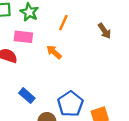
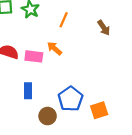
pink rectangle: (23, 37) -> (34, 56), moved
blue rectangle: (27, 96) -> (28, 91), turned 49

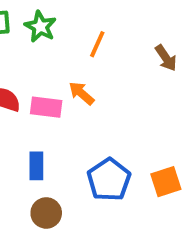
orange square: (99, 110) -> (166, 182), moved
brown circle: (48, 116) -> (46, 213), moved

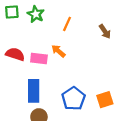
blue rectangle: (36, 166) -> (34, 91), size x1.5

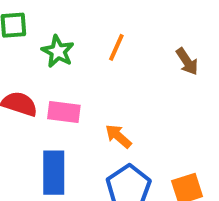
green star: (36, 14) -> (58, 51), moved
orange arrow: (58, 51) -> (118, 136), moved

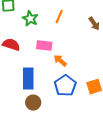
pink rectangle: (64, 112) -> (44, 46), moved

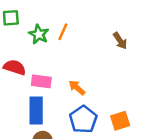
orange line: (59, 17) -> (63, 32), moved
pink rectangle: (44, 46) -> (41, 81), moved

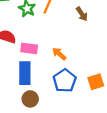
brown arrow: (120, 41) -> (82, 14), moved

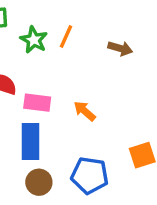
brown arrow: (82, 14) -> (120, 48), turned -40
blue pentagon: (65, 81) -> (90, 175), moved, turned -30

